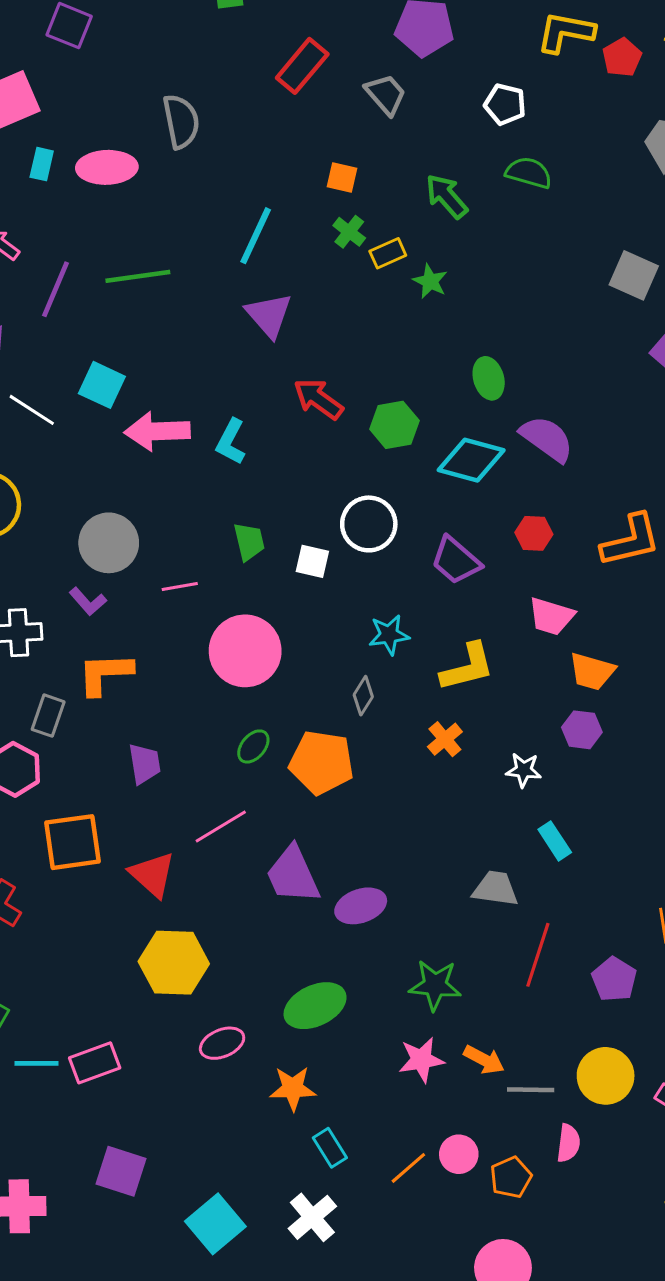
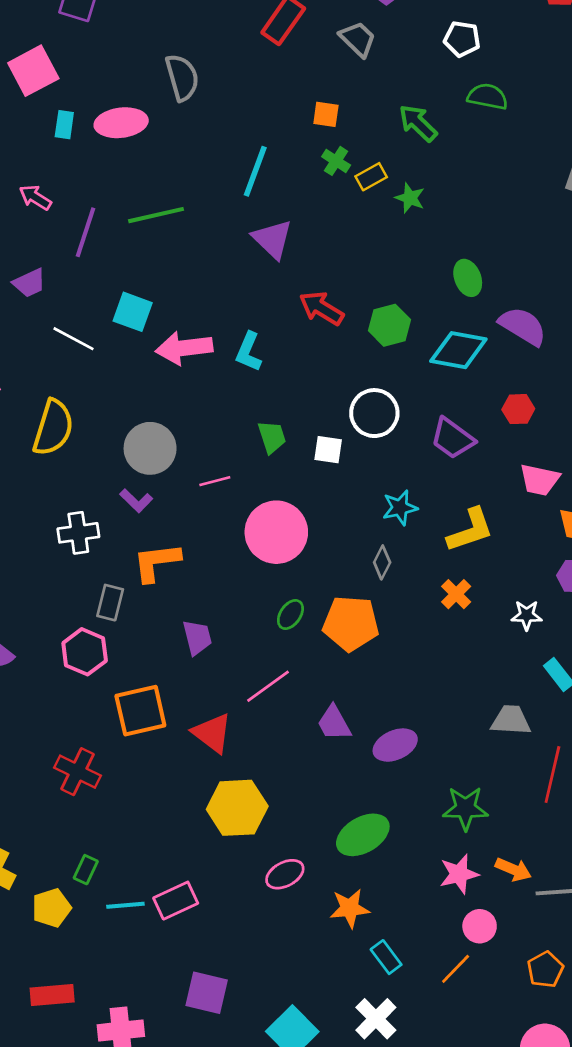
purple trapezoid: (293, 875) -> (334, 723), size x0.7
pink circle: (459, 1154) -> (480, 926), moved

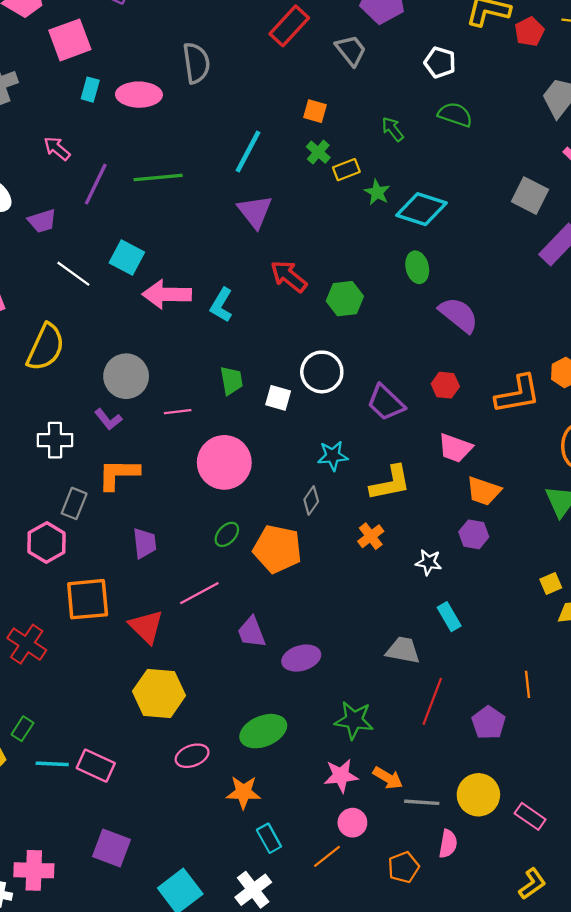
green arrow: (418, 123) -> (393, 129), size x0.7
cyan diamond: (458, 350) -> (421, 209), moved
pink rectangle: (176, 901) -> (96, 766), turned 42

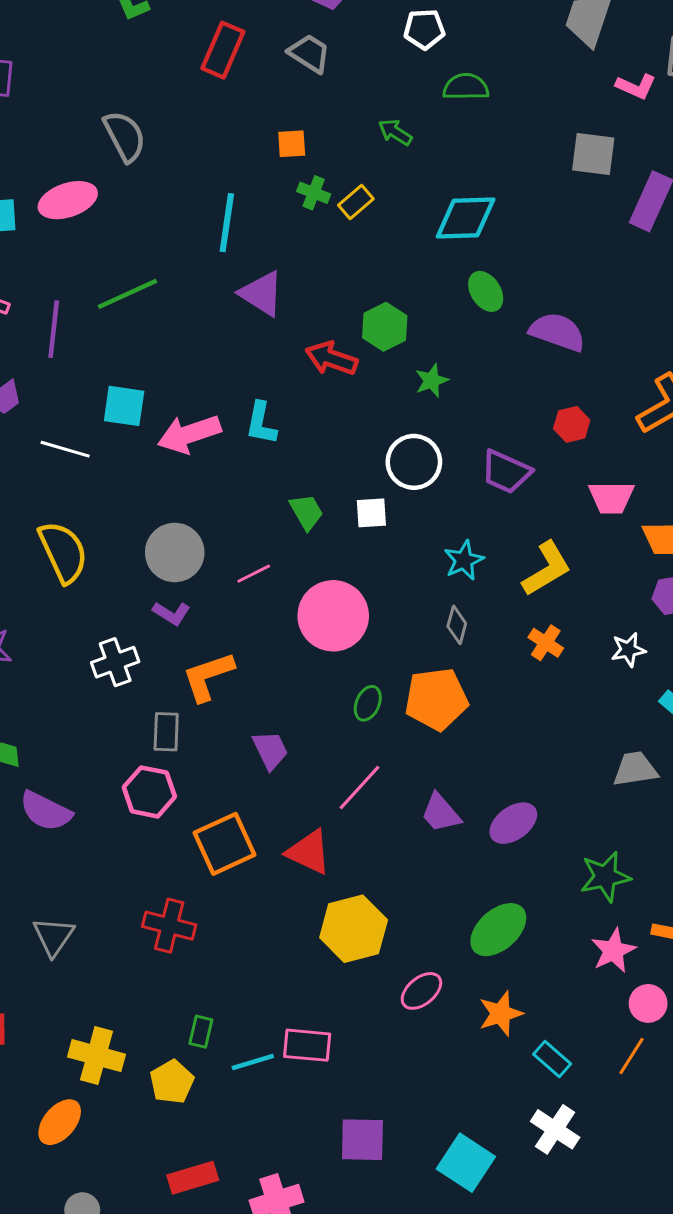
green star: (377, 192) -> (432, 381), moved, turned -30
green hexagon: (345, 299) -> (385, 327), moved
yellow semicircle: (46, 347) -> (63, 552), turned -30

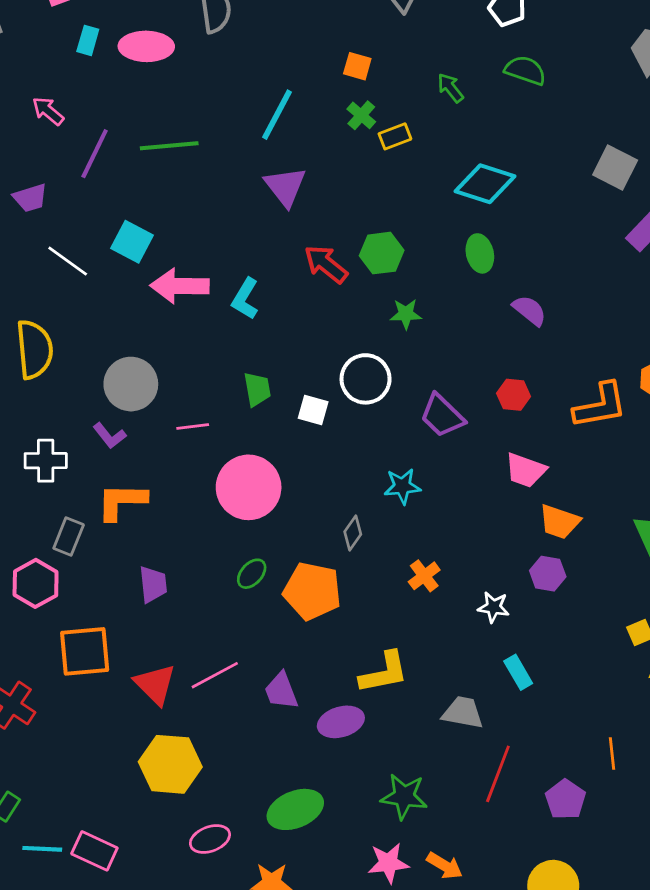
purple semicircle: (557, 332) -> (530, 310), size x0.7
cyan star: (464, 560) -> (402, 486), moved
yellow L-shape: (547, 569) -> (384, 673), moved
pink line: (360, 788) -> (215, 675), moved

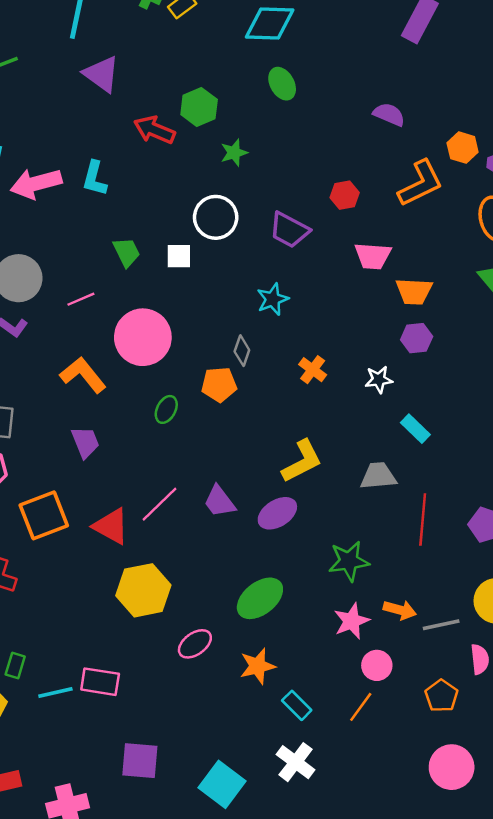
purple semicircle: (530, 310) -> (389, 114), moved
orange L-shape: (122, 501) -> (83, 375), moved, turned 66
orange pentagon: (312, 591) -> (219, 385), moved, size x0.7

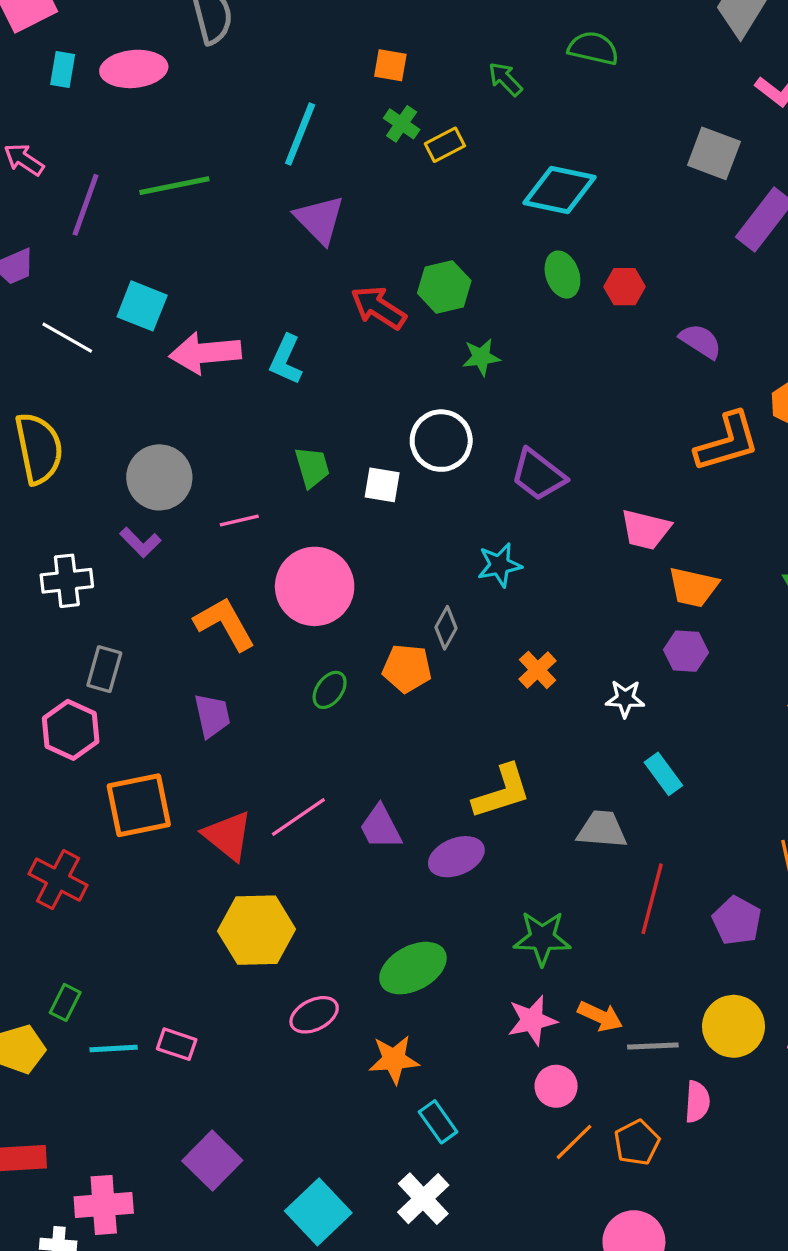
red hexagon: (345, 195) -> (625, 287), moved
pink rectangle: (100, 682) -> (177, 1044), size x0.7
orange line: (361, 707) -> (574, 1142), moved
purple square: (140, 761) -> (212, 1161), turned 30

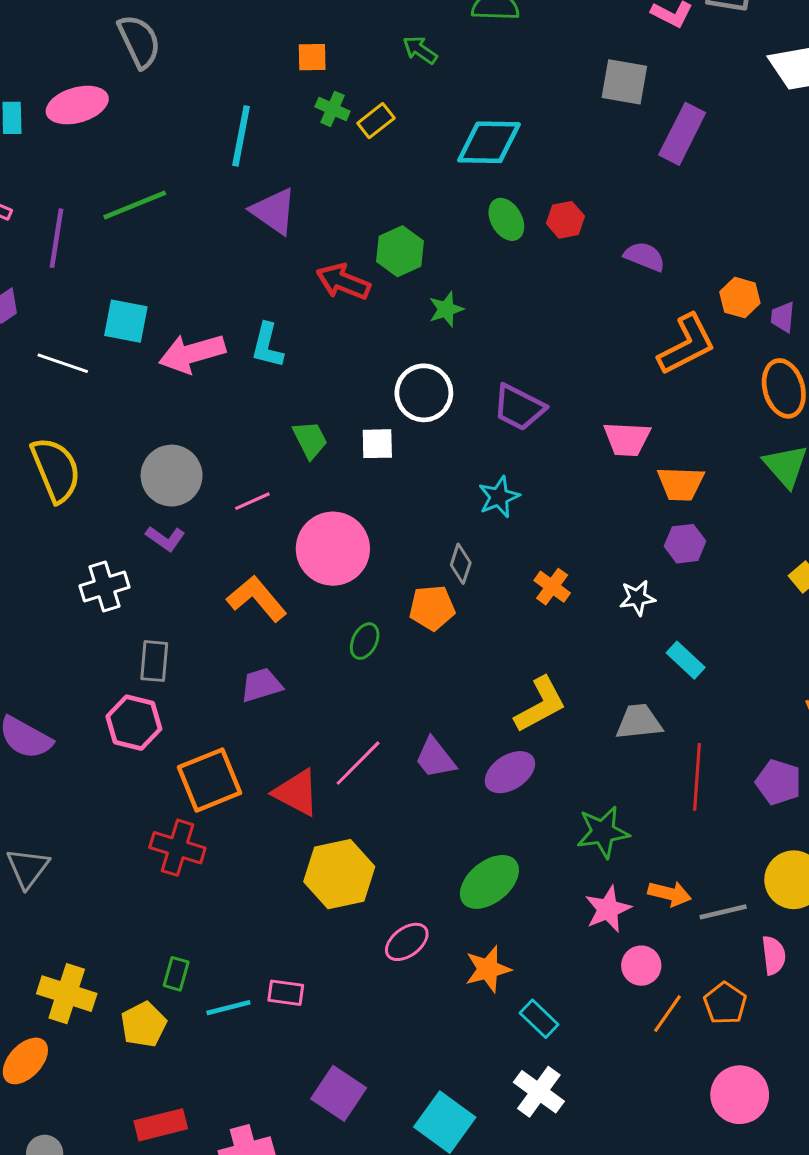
purple trapezoid: (212, 716) -> (261, 685), turned -84
red cross: (58, 880) -> (177, 848), moved

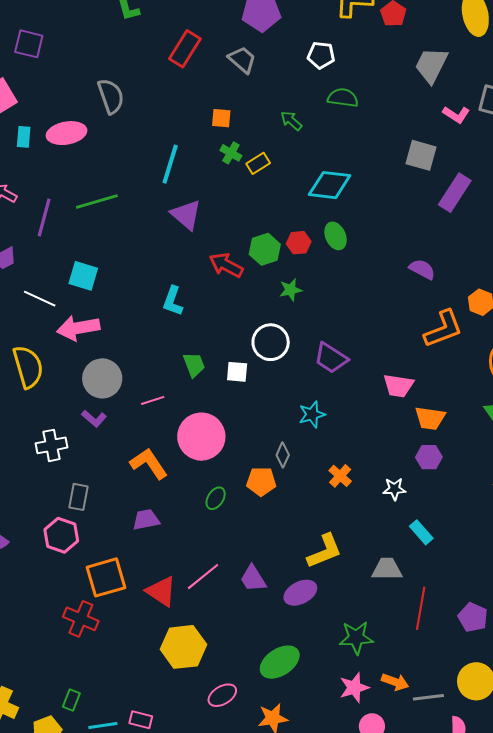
red hexagon: (565, 220) -> (299, 243), moved
pink arrow: (192, 353) -> (78, 328), moved

